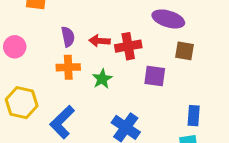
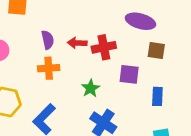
green star: (102, 79) -> (91, 88), moved
blue rectangle: (194, 116) -> (157, 96), moved

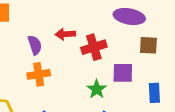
red arrow: (77, 43) -> (65, 34), moved
green star: (91, 88) -> (97, 89), moved

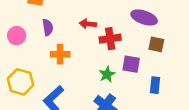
purple semicircle: (35, 45) -> (48, 27), moved

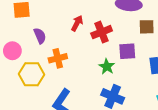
red arrow: (88, 24) -> (77, 23), turned 126
yellow hexagon: (21, 82) -> (32, 74), moved

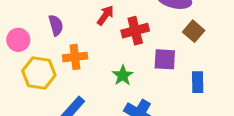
brown square: (147, 27) -> (194, 31), turned 35
green star: (107, 67) -> (123, 75), moved

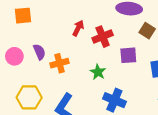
purple semicircle: (56, 25) -> (39, 52), moved
yellow hexagon: (39, 73) -> (29, 97), moved

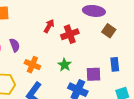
purple square: (128, 55) -> (94, 74), moved
orange cross: (60, 63) -> (32, 65), moved, turned 35

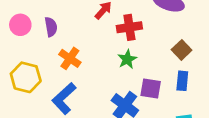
brown square: (109, 31) -> (182, 50), moved
green star: (65, 65) -> (127, 59), moved

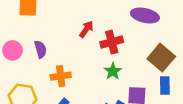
brown square: (182, 50) -> (161, 58), size x1.5
orange cross: (70, 58) -> (61, 76), turned -36

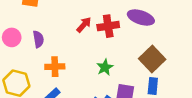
red cross: (112, 42) -> (108, 26), moved

